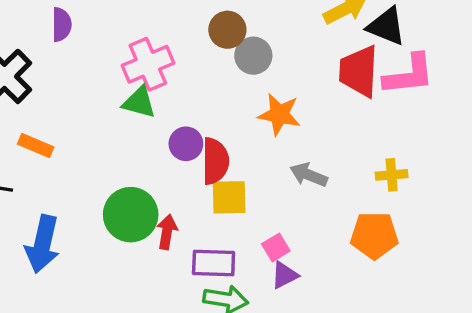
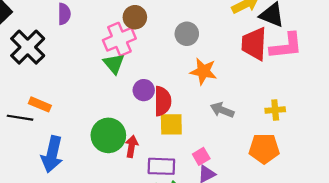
brown circle: (227, 30) -> (135, 17), moved
green triangle: (139, 102) -> (114, 64), turned 35
orange rectangle: (36, 146) -> (40, 104), moved

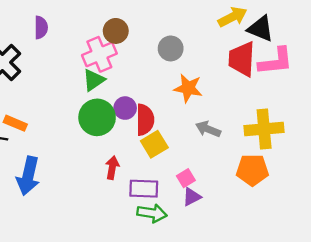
green triangle: (114, 64) -> (94, 80), turned 35
yellow cross: (275, 110) -> (264, 129), size x1.8
yellow square: (171, 124) -> (154, 144), turned -30
green circle: (108, 135) -> (97, 117), moved

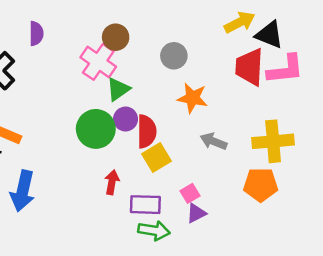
pink cross: (99, 54) -> (98, 62), turned -32
green triangle: (94, 80) -> (118, 89), moved

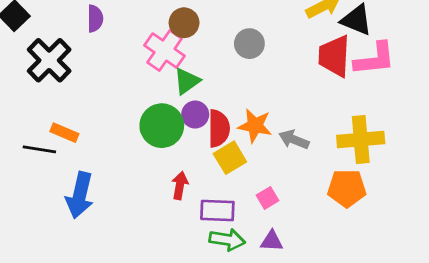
orange star: (192, 98) -> (255, 126), moved
purple triangle: (196, 213) -> (272, 241), moved, turned 30

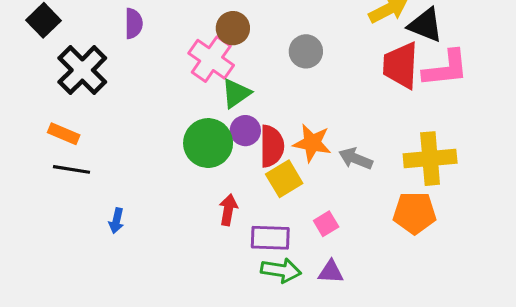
orange rectangle: (64, 133) -> (64, 134), moved
blue arrow: (80, 195) -> (116, 221), size x0.5

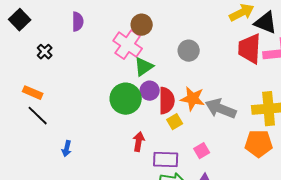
gray circle: (306, 51) -> (189, 51), moved
black cross: (82, 70) -> (45, 52), size x0.5
gray arrow: (356, 159) -> (221, 109), size x1.4
black line: (71, 169) -> (38, 116), turned 35
yellow square: (284, 179) -> (175, 122), size x0.7

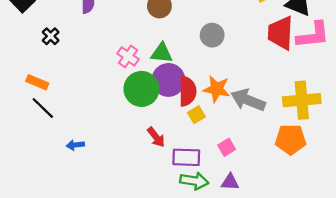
pink cross: (128, 45) -> (128, 56), moved, size x0.7
green triangle: (144, 67) -> (162, 53), turned 40
purple circle: (150, 91) -> (168, 80), size x1.5
red arrow: (139, 142) -> (156, 137), turned 132
blue arrow: (67, 149) -> (75, 145), turned 70

